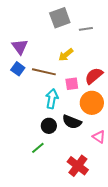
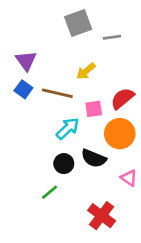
cyan arrow: (52, 99) -> (68, 128), turned 36

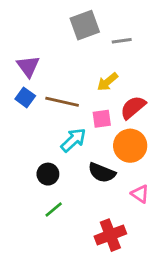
yellow arrow: (86, 71) -> (107, 82), moved
black circle: (64, 164) -> (48, 174), moved
red cross: (102, 216) -> (110, 235), turned 32

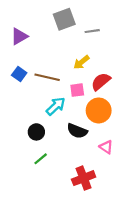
purple triangle: (28, 66) -> (19, 36), moved, turned 36

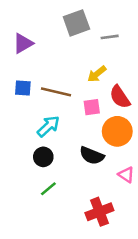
blue square: (19, 74) -> (23, 88), turned -32
red semicircle: (101, 81) -> (120, 97), turned -84
cyan arrow: (56, 106) -> (48, 126), moved

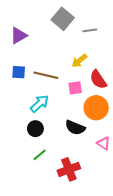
gray square: (76, 23) -> (63, 19), turned -30
red cross: (99, 212) -> (69, 169), moved

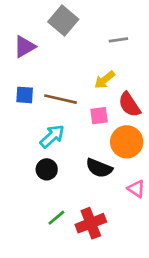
gray square: (63, 19) -> (63, 20), moved
green line: (40, 155) -> (56, 218), moved

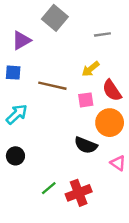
blue square: (25, 95) -> (13, 73), moved
cyan arrow: (52, 136) -> (17, 114), moved
black circle: (47, 169) -> (15, 156), moved

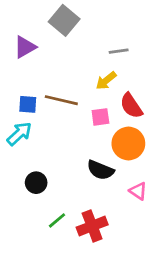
gray line: (102, 34) -> (119, 51), moved
blue square: (13, 73) -> (28, 104), moved
black circle: (15, 156) -> (36, 183), moved

